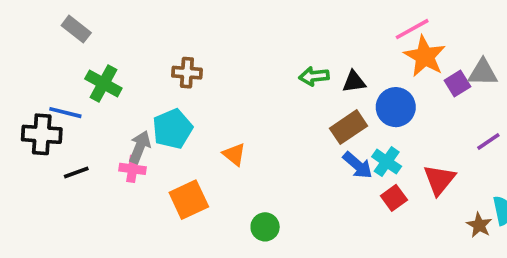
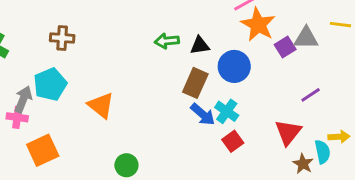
brown rectangle: (349, 127) -> (195, 83), turned -32
orange triangle: (234, 154) -> (101, 105), size x1.4
red triangle: (439, 180) -> (288, 132), moved
orange square: (189, 200) -> (43, 150), moved

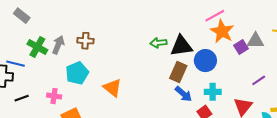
black triangle: (200, 45) -> (181, 46), size x1.6
gray arrow: (23, 99) -> (58, 45), moved
cyan cross: (227, 111) -> (213, 92), moved, turned -35

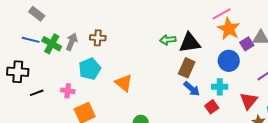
blue circle: (205, 61) -> (229, 61), moved
blue line: (15, 64) -> (31, 40), moved

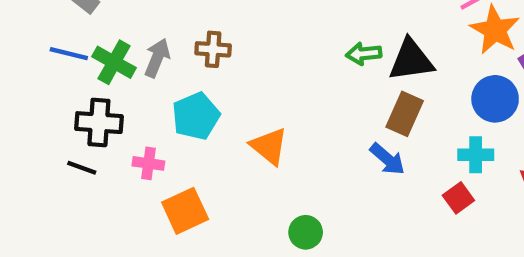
black cross: (18, 72) -> (99, 123), moved
blue arrow: (192, 89) -> (387, 159), moved
black line: (37, 93) -> (82, 168), turned 40

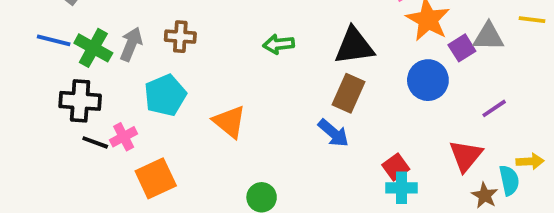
green arrow: (364, 54) -> (279, 44), moved
cyan cross: (476, 155) -> (401, 188), moved
pink cross: (148, 163) -> (124, 137), turned -36
black line: (82, 168) -> (95, 142), moved

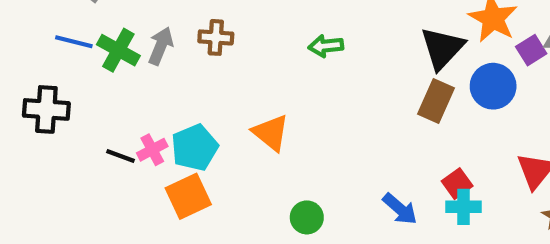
black triangle: (354, 46) -> (442, 48), moved, turned -39
brown rectangle: (349, 93) -> (436, 101), moved
cyan pentagon: (165, 95) -> (195, 148), moved
black cross: (80, 101) -> (46, 109), moved
blue arrow: (333, 133) -> (400, 209), moved

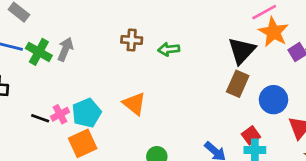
brown cross: (216, 37) -> (132, 40), moved
blue circle: (493, 86) -> (273, 100), moved

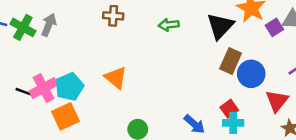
green arrow: (169, 49) -> (169, 25), moved
brown rectangle: (238, 84) -> (231, 61), moved
pink cross: (60, 114) -> (44, 88), size x1.5

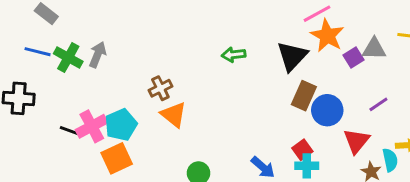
brown cross: (113, 16) -> (160, 88), moved, turned -30

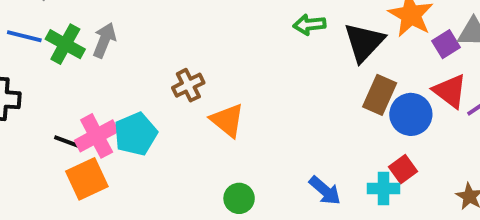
green arrow: (234, 55) -> (309, 25), moved
orange triangle: (174, 115) -> (227, 120), moved
red triangle: (356, 141) -> (450, 91), moved, turned -32
red square: (302, 150) -> (403, 169), moved
orange square: (117, 158) -> (87, 179), moved

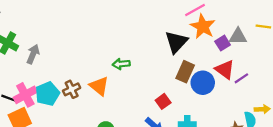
green arrow: (309, 25) -> (121, 64), moved
gray arrow: (104, 40) -> (33, 54), moved
brown cross: (188, 85) -> (72, 89), moved
red square: (403, 169) -> (163, 101), moved

